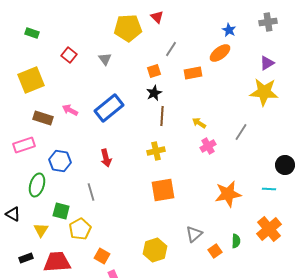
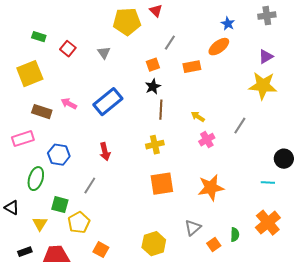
green rectangle: (32, 33) -> (39, 37), moved
gray line: (91, 192) -> (90, 186), turned 48
orange star: (228, 194) -> (211, 188), moved

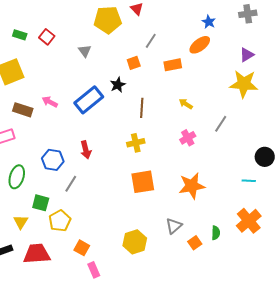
red square: (68, 49) -> (47, 37), moved
black star: (153, 87) -> (118, 85), moved
yellow arrow: (198, 117) -> (186, 104), moved
blue hexagon: (59, 155) -> (53, 160), moved

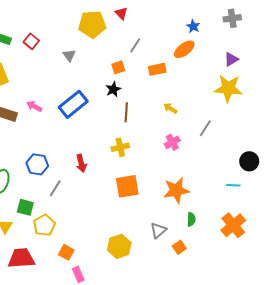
black star: (118, 85) -> (113, 89), moved
red arrow: (86, 150) -> (81, 163), moved
green semicircle: (216, 233) -> (191, 219), moved

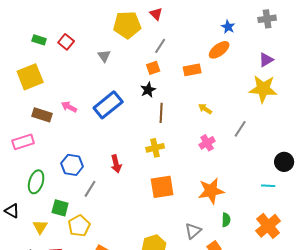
gray line: (135, 45) -> (160, 46), moved

